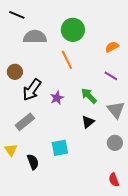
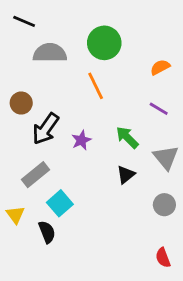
cyan square: (60, 148) -> (60, 203), moved, turned -30

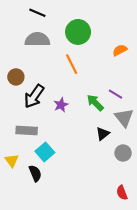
black line: (24, 21) -> (37, 13), moved
purple line: (159, 109) -> (116, 94), moved
gray rectangle: (36, 175) -> (27, 131), turned 42
black triangle: (126, 175) -> (103, 134), moved

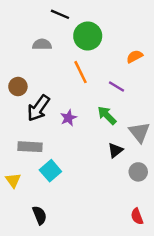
black line: (37, 13) -> (60, 14), moved
gray semicircle: (37, 39) -> (42, 44), size x0.7
purple line: (116, 94) -> (117, 87), moved
black semicircle: (35, 173) -> (40, 215), moved

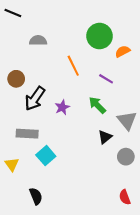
black line: (60, 14) -> (13, 13), moved
green circle: (88, 36) -> (99, 36), moved

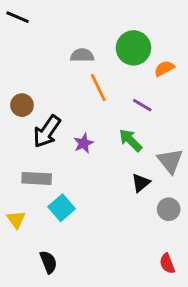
gray semicircle: (38, 40) -> (82, 55), moved

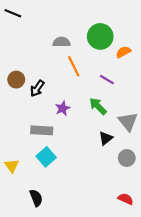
black arrow: (47, 132) -> (37, 88), moved, size x0.7
gray rectangle: (37, 178) -> (42, 130), moved
red semicircle: (167, 263) -> (126, 199), turned 136

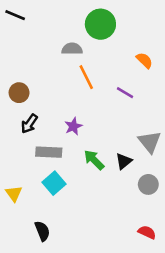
green circle: (100, 36) -> (100, 24), moved
orange semicircle: (123, 52) -> (144, 60), turned 72
black arrow: (37, 88) -> (29, 124), moved
green arrow: (98, 106) -> (94, 160), moved

